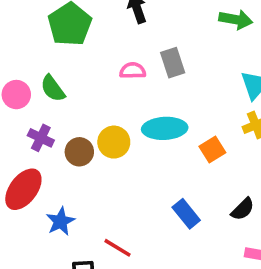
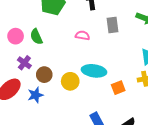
gray rectangle: (173, 63) -> (113, 25), moved
yellow circle: (114, 142) -> (70, 81), moved
blue star: (60, 221) -> (35, 95), moved

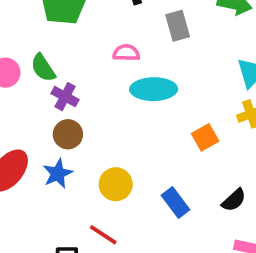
purple cross: (24, 63) -> (65, 97), moved
cyan ellipse: (94, 71) -> (154, 89), moved
yellow circle: (70, 81) -> (116, 184), moved

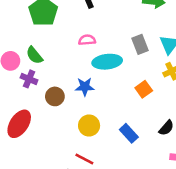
gray rectangle: (178, 26) -> (140, 44), moved
purple cross: (65, 97) -> (29, 79), moved
blue star: (58, 174) -> (85, 87), moved, turned 30

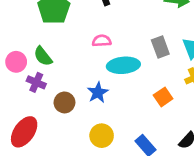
blue star: (85, 87) -> (98, 92), turned -30

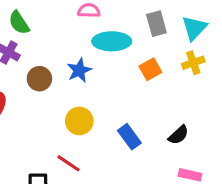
orange square: (163, 97) -> (150, 69), moved

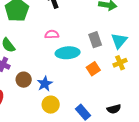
blue star: (79, 70) -> (45, 84), moved
black semicircle: (178, 135) -> (114, 109), turned 32

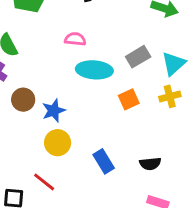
gray rectangle: (95, 40) -> (138, 57), turned 70

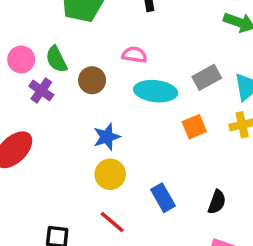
brown circle: (23, 100) -> (92, 80), moved
black semicircle: (150, 164) -> (217, 202), turned -66
red line: (44, 182) -> (112, 222), moved

